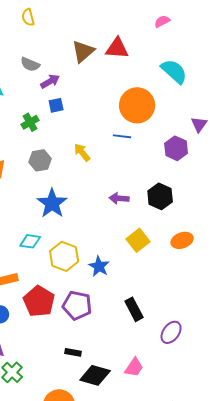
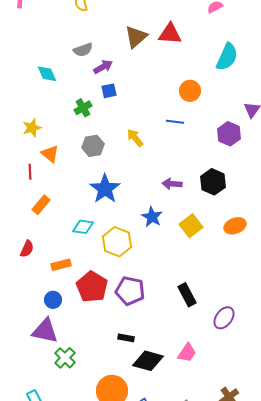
gray semicircle: (30, 64) -> (83, 50), turned -42
cyan semicircle: (174, 71) -> (227, 57), turned 72
orange circle: (137, 105) -> (190, 91), size x0.6
blue star: (99, 266) -> (152, 217), moved

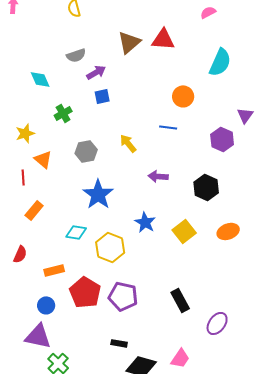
green cross: (83, 108) -> (63, 113), moved
purple arrow: (172, 184) -> (158, 176), moved

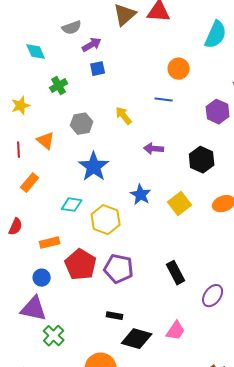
orange triangle: (43, 159) -> (46, 141), moved

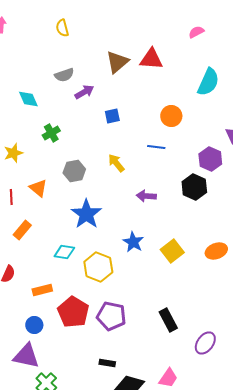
blue square: (98, 69) -> (112, 116), moved
black hexagon: (202, 160) -> (194, 187), moved

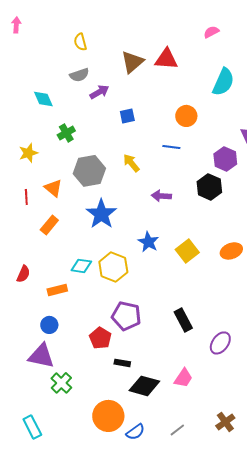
yellow semicircle: (62, 28) -> (80, 42), moved
gray hexagon: (74, 171) -> (89, 171), size x1.4
orange rectangle: (22, 230) -> (49, 225), moved
cyan diamond: (64, 252) -> (81, 266), moved
red pentagon: (73, 312) -> (100, 338), moved, size x0.7

